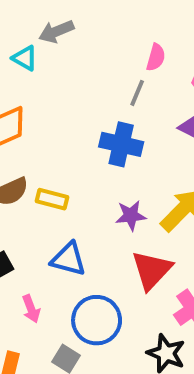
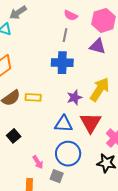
pink semicircle: (156, 57) -> (71, 15), turned 112
blue triangle: (68, 259) -> (64, 124), moved
pink arrow: (31, 309) -> (38, 162), moved

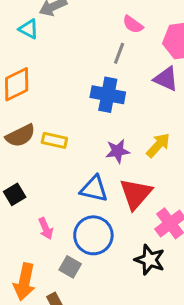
yellow arrow: (100, 89) -> (158, 145), size x0.7
pink arrow: (38, 162) -> (46, 228), moved

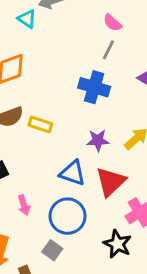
pink semicircle: (133, 24) -> (112, 23), moved
gray square: (70, 267) -> (52, 250), moved

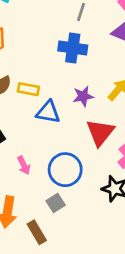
blue triangle: (72, 173) -> (48, 112), moved
gray square: (52, 250) -> (56, 203), turned 30

